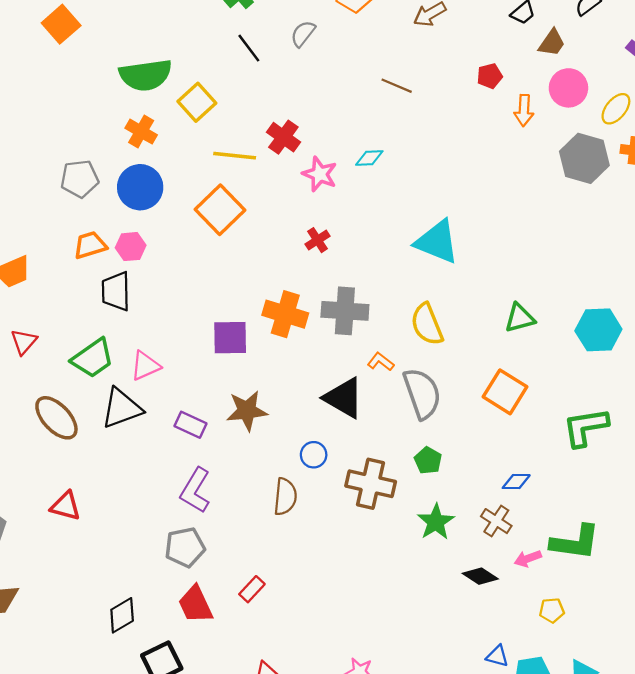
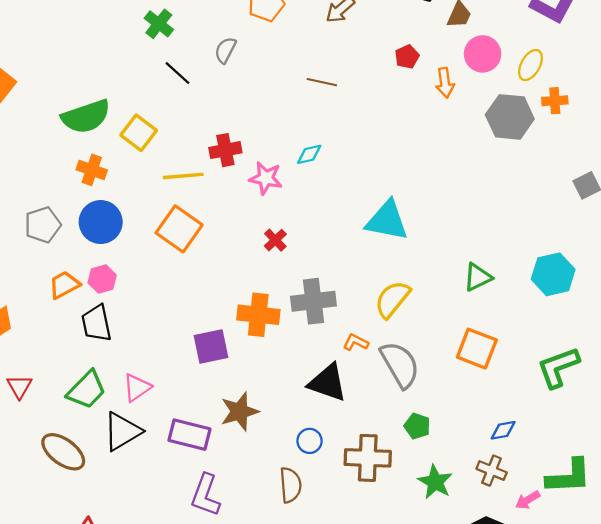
red cross: (283, 137) -> (225, 150), turned -36
yellow semicircle: (427, 324) -> (392, 299), turned 72
purple rectangle: (190, 425) -> (189, 435), size x1.4

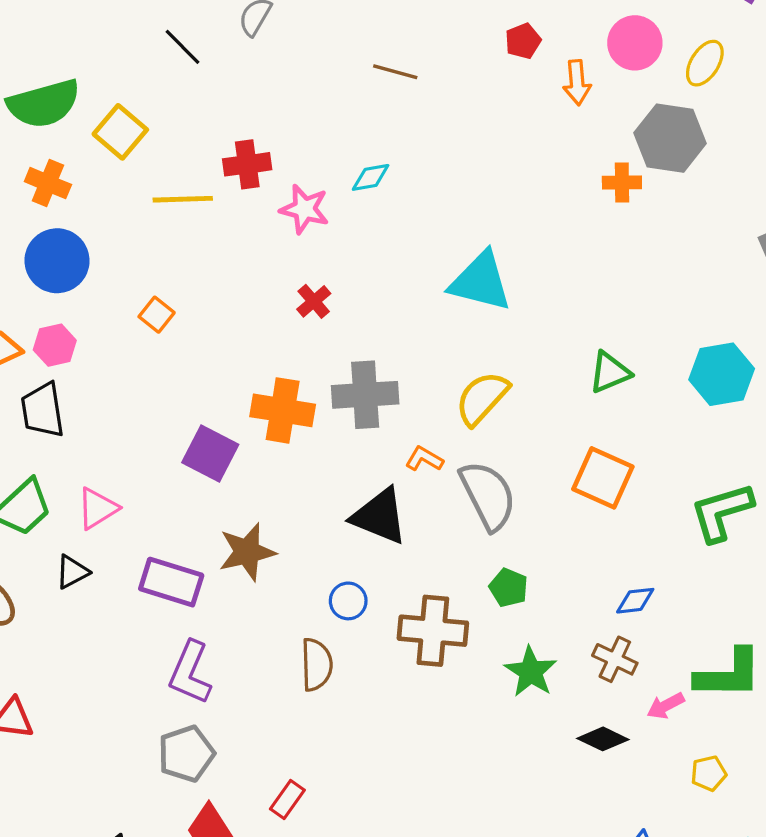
orange cross: (555, 101) -> (622, 182), moved
orange square: (179, 229) -> (157, 315), moved, size x0.5
purple square: (211, 346) -> (210, 453), turned 36
black triangle: (122, 431) -> (72, 572), size x0.6

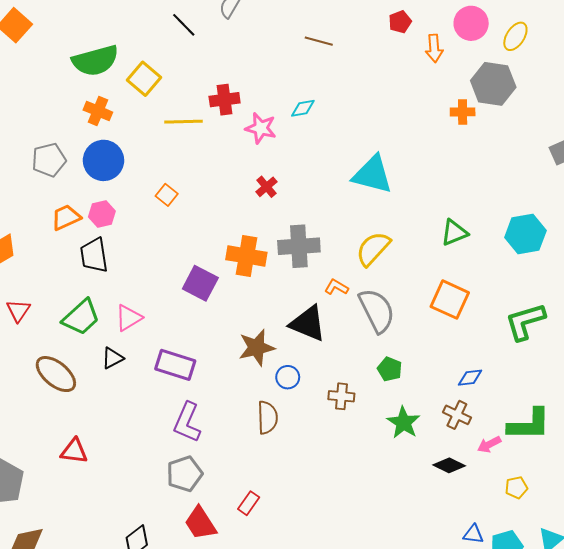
brown star: (247, 552) -> (257, 348), moved
brown cross: (433, 631) -> (341, 396), size x0.6

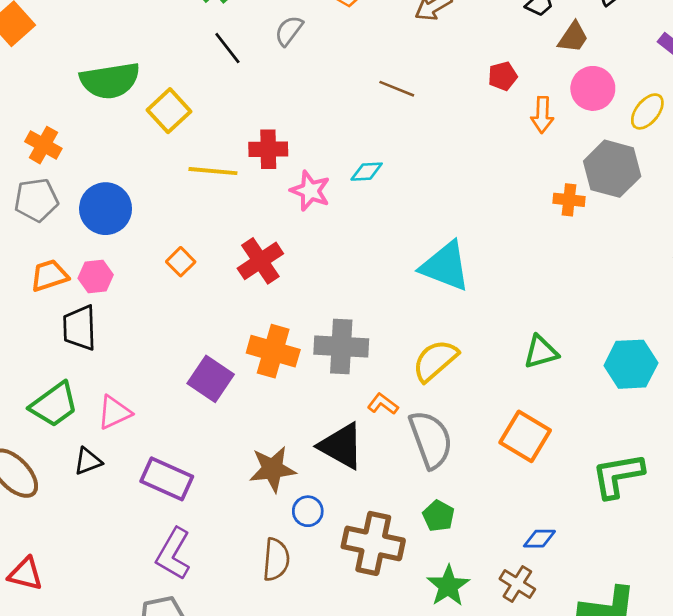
orange cross: (98, 111) -> (43, 145), moved
red cross: (266, 187) -> (260, 261), moved, size x1.6
brown cross: (341, 396) -> (373, 543), size x1.8

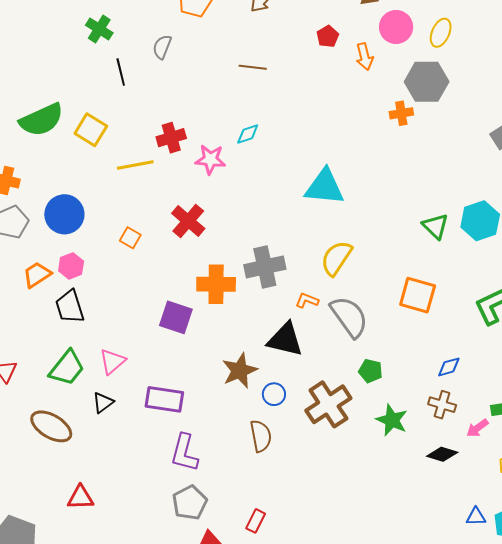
black line: (227, 48) -> (121, 72), turned 40
green triangle: (541, 352) -> (435, 226), moved, turned -44
brown cross: (373, 543) -> (328, 404), turned -30

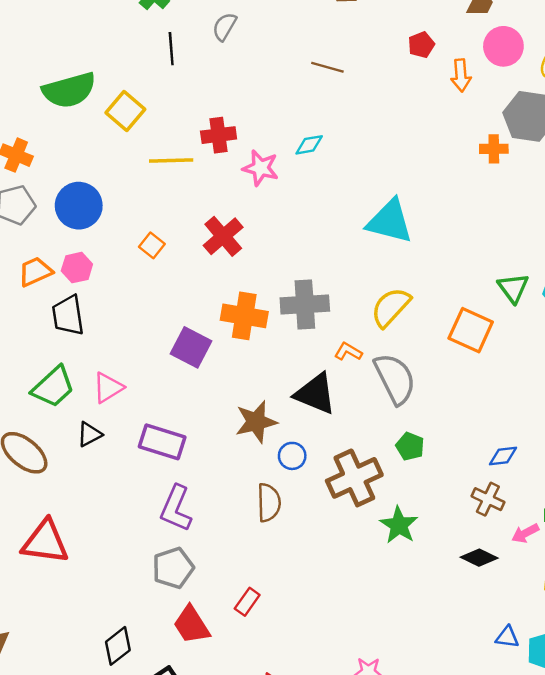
orange square: (418, 295) -> (471, 330), moved
green star: (392, 420) -> (399, 525), moved
red triangle: (80, 498) -> (45, 542), size x1.5

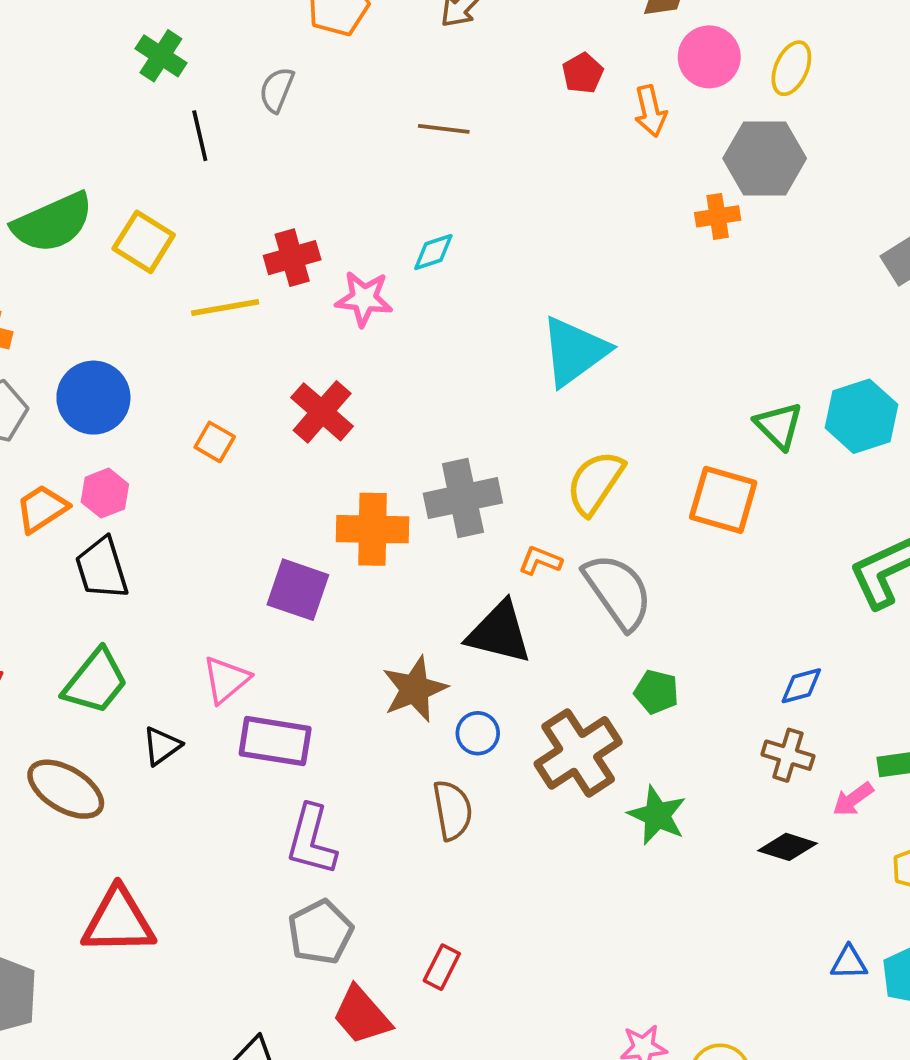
cyan triangle: (390, 221) -> (574, 351), turned -42
pink triangle: (108, 388) -> (226, 680), moved

